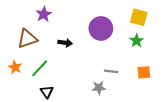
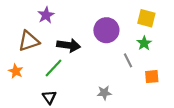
black arrow: (65, 43) -> (69, 45), size x1.5
green line: (40, 68) -> (54, 68), moved
gray line: (111, 71) -> (128, 60), moved, turned 56

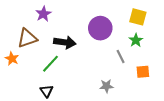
orange star: (16, 71) -> (12, 59), moved
gray star: (104, 93) -> (106, 86), moved

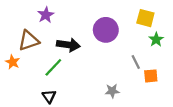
green star: (136, 40) -> (156, 40), moved
gray line: (121, 57) -> (136, 62), moved

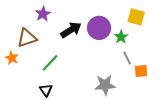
green star: (156, 40) -> (121, 37), moved
black arrow: (68, 45) -> (71, 30), moved, turned -40
gray star: (112, 91) -> (105, 85), size x1.5

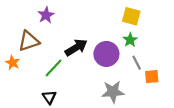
yellow square: (136, 17) -> (131, 16), moved
purple circle: (99, 28) -> (106, 54), moved
black arrow: (71, 30) -> (76, 47), moved

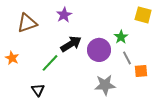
purple star: (46, 15) -> (64, 15), moved
yellow square: (131, 16) -> (143, 15), moved
brown triangle: (29, 41) -> (27, 23), moved
black triangle: (49, 97) -> (38, 90), moved

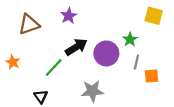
gray line: (127, 58) -> (136, 62), turned 40
gray star: (105, 85) -> (92, 91), moved

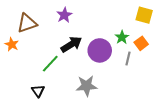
orange star: (13, 62) -> (12, 44), moved
orange square: (152, 76) -> (141, 43), moved, turned -32

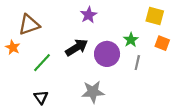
purple star: (64, 15) -> (89, 15), moved
orange square: (141, 43) -> (162, 43), moved, turned -32
green line: (50, 64) -> (42, 63), moved

